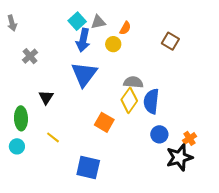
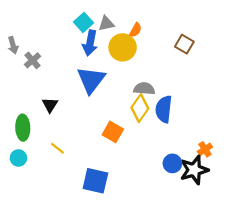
gray arrow: (12, 23) -> (13, 45), moved
yellow circle: (113, 44) -> (123, 47), size x1.6
blue circle: (159, 134) -> (172, 163), moved

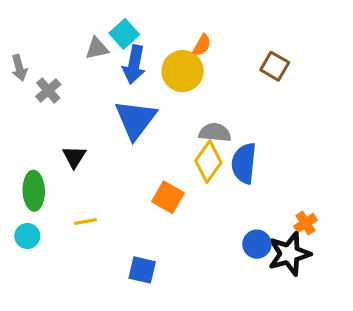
gray triangle: (106, 24) -> (97, 48), moved
yellow line: (57, 148) -> (86, 221), turned -48
blue square: (95, 181) -> (142, 270), size x0.7

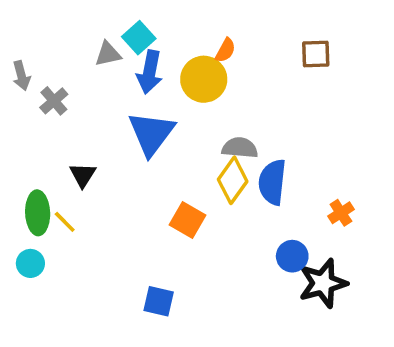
brown square: (275, 66) -> (316, 54), moved, turned -32
yellow line: (86, 221) -> (65, 222), moved, turned 55
orange cross: (305, 223) -> (341, 213), moved
blue circle: (257, 244) -> (292, 256), moved

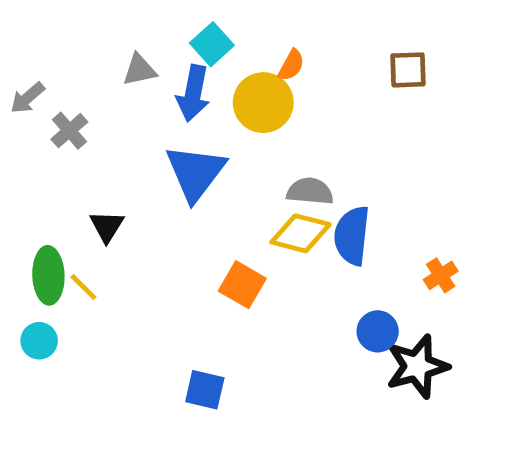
cyan square: (139, 38) -> (212, 44), moved
gray arrow: (21, 76) -> (27, 98), turned 64
yellow diamond: (233, 180) -> (301, 233), turned 69

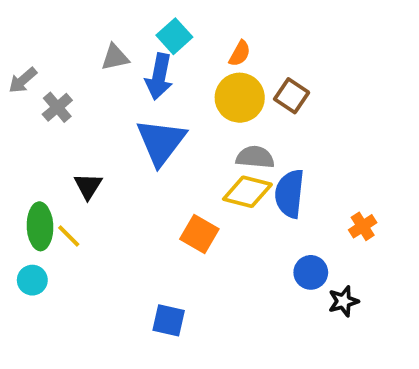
brown square: (408, 70) -> (292, 96), moved, turned 36
yellow circle: (263, 103) -> (240, 98), moved
black star: (417, 366) -> (343, 301), size x0.6

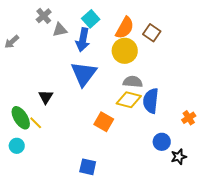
orange semicircle: (240, 53) -> (125, 28), size x1.6
brown square: (292, 96) -> (152, 33), moved
gray cross: (57, 107) -> (44, 16), moved
green ellipse: (40, 226) -> (21, 118), turned -30

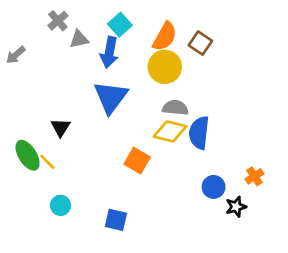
orange cross: (189, 118) -> (254, 176), moved
cyan circle: (17, 146) -> (61, 205), moved

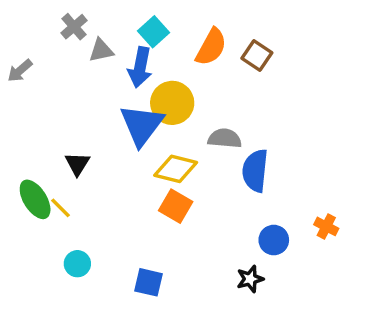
yellow circle: (165, 67) -> (172, 103), moved
yellow diamond: (170, 131) -> (176, 169), moved
orange cross: (254, 176) -> (326, 226), turned -30
black star: (236, 207) -> (250, 279), moved

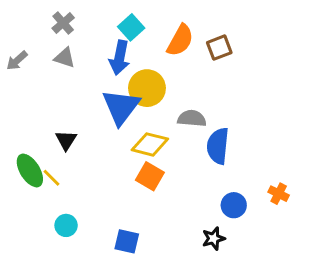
gray triangle: (101, 50) -> (65, 58), moved, turned 30
brown square: (257, 55) -> (219, 48), turned 35

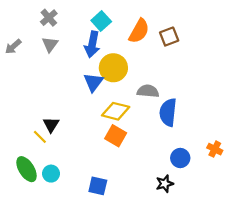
gray triangle: (65, 58) -> (50, 44), turned 48
blue triangle: (121, 107) -> (93, 82), size x0.7
black triangle: (66, 140) -> (51, 125), moved
green ellipse: (30, 170) -> (27, 169), moved

